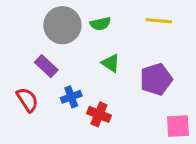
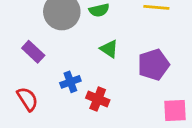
purple rectangle: (46, 66) -> (33, 52), moved
red semicircle: (27, 100) -> (27, 99), moved

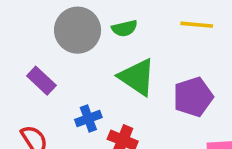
green triangle: (109, 49) -> (137, 77), size x1.6

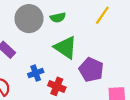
yellow line: (197, 25) -> (102, 15), turned -60
purple pentagon: (193, 97) -> (91, 70), moved, turned -30

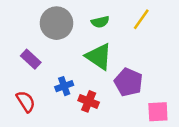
green semicircle: (58, 17) -> (100, 22), moved

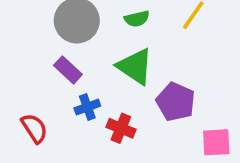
purple rectangle: (31, 59) -> (68, 70), moved

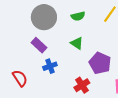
green triangle: (135, 66) -> (77, 43), size x0.6
red cross: (121, 128) -> (82, 85), moved, turned 35

